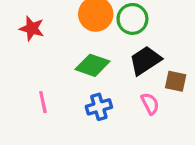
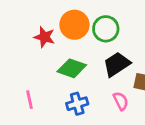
red star: (32, 29) -> (44, 37), moved

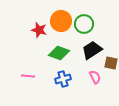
pink line: (29, 100) -> (28, 76), turned -72

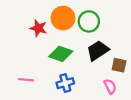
pink semicircle: (95, 77) -> (110, 86), moved

